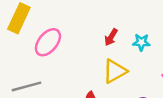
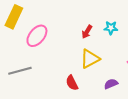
cyan star: (141, 42) -> (111, 28), moved

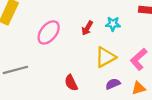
pink ellipse: (37, 36) -> (49, 32), moved
yellow triangle: (90, 59) -> (105, 57), moved

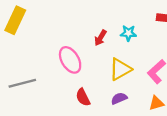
pink ellipse: (49, 32) -> (70, 60), moved, turned -70
purple semicircle: (113, 84) -> (119, 98), moved

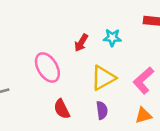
purple semicircle: (119, 98) -> (102, 110), turned 105

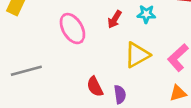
pink ellipse: (47, 67) -> (72, 29), moved
purple semicircle: (102, 110) -> (120, 94), moved

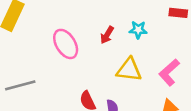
yellow triangle: (137, 55) -> (129, 70), turned 36

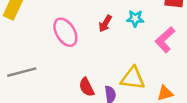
yellow triangle: (129, 70) -> (133, 78), moved
pink L-shape: (169, 72) -> (165, 40), moved

